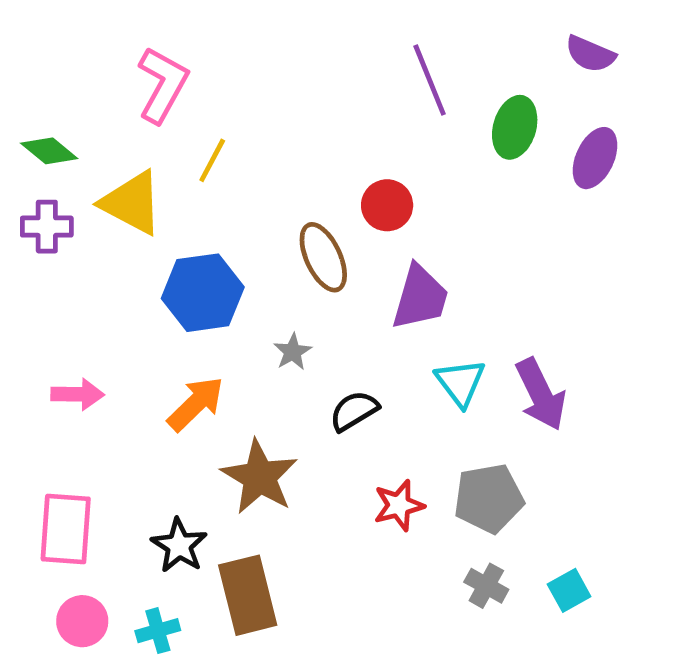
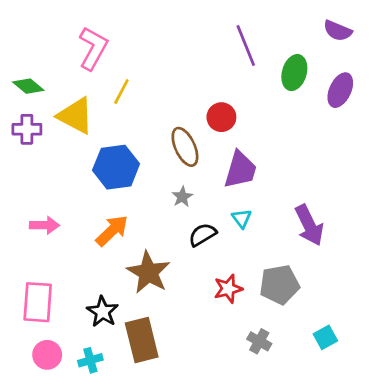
gray star: (293, 352) -> (182, 197), moved
cyan triangle: (460, 382) -> (242, 218), moved, size x0.7
gray cross: (486, 586) -> (259, 341), moved

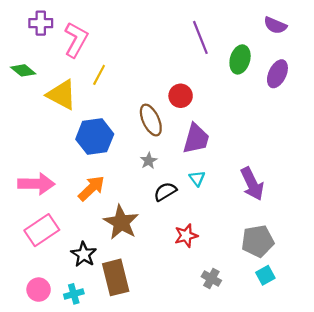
purple cross: (27, 129) -> (41, 23), moved
pink arrow: (44, 225) -> (36, 184), size x1.5
gray pentagon: (279, 285) -> (258, 241), moved
pink rectangle: (38, 302) -> (42, 230), moved, turned 52

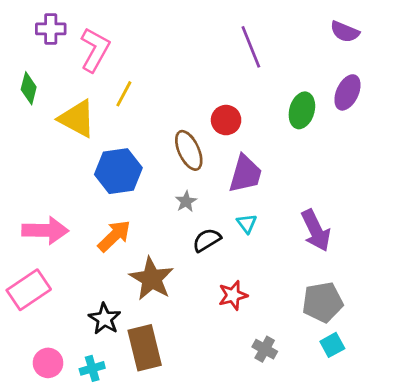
green ellipse: (240, 59) -> (302, 110), moved
green diamond: (23, 70) -> (29, 88), turned 65
pink rectangle: (42, 230) -> (29, 290), moved

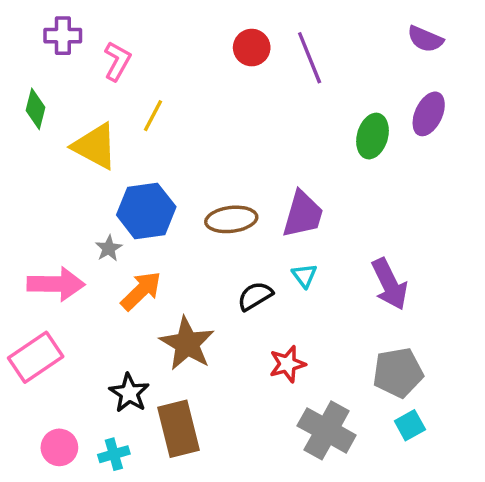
pink L-shape: (95, 50) -> (117, 61), size x0.7
red circle: (226, 120) -> (252, 48), moved
brown ellipse: (189, 150) -> (231, 219), moved, turned -72
gray star: (186, 201) -> (109, 248), moved
gray cross: (265, 349) -> (327, 430), size x1.8

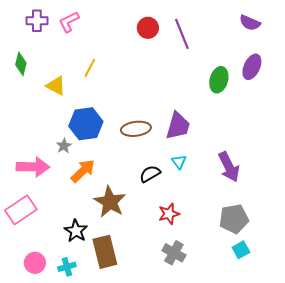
pink L-shape: (117, 61) -> (69, 22), moved, turned -145
yellow triangle: (95, 146) -> (56, 86), size x0.7
gray cross: (327, 430) -> (174, 253), moved, size x0.7

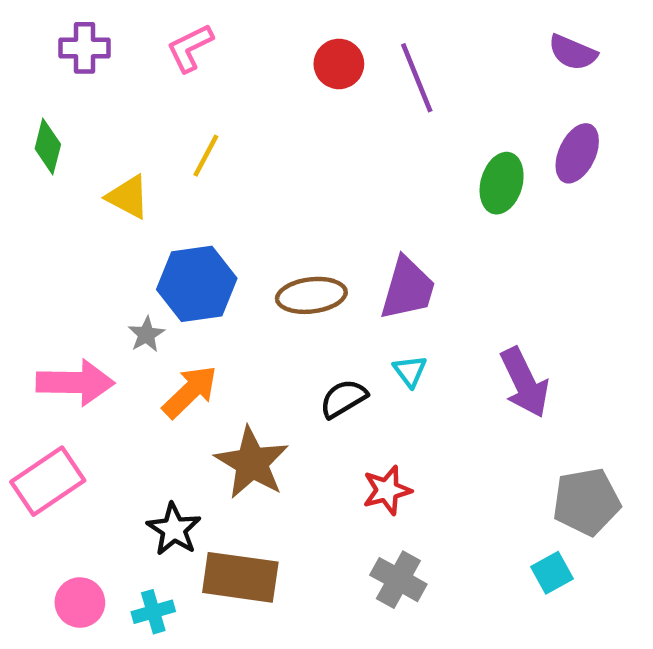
pink L-shape: (69, 22) -> (190, 48), moved
gray pentagon: (234, 219) -> (586, 502), moved
brown rectangle: (105, 252) -> (240, 577), turned -68

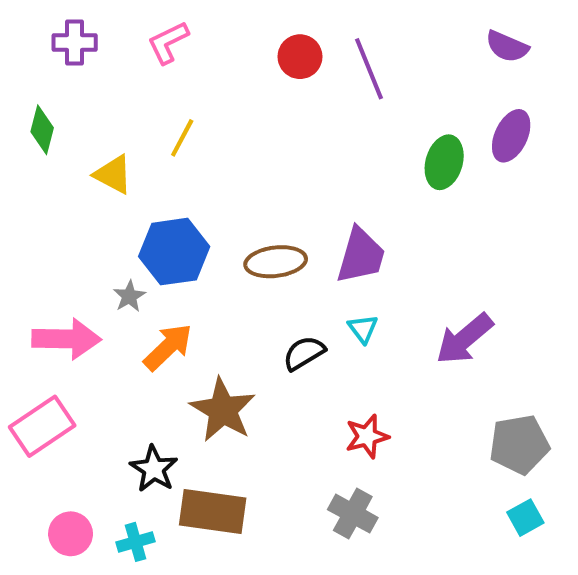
purple arrow: (525, 383) -> (464, 339), turned 76
red star: (387, 490) -> (367, 436), moved
cyan square: (552, 573) -> (525, 518), moved

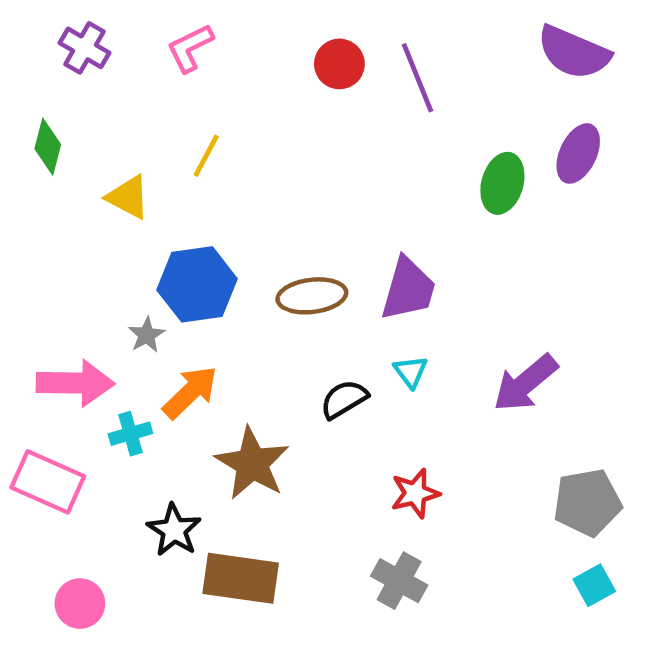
purple cross: (75, 42) -> (85, 48), turned 30
purple semicircle: (507, 46) -> (574, 52), size x1.5
pink rectangle: (42, 426) -> (48, 482), turned 58
cyan cross: (135, 542) -> (130, 434), moved

